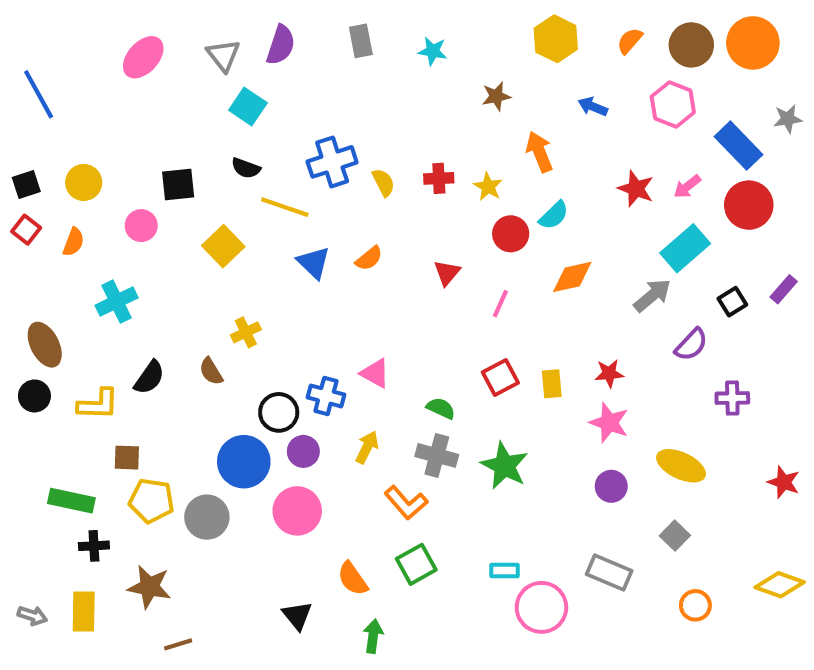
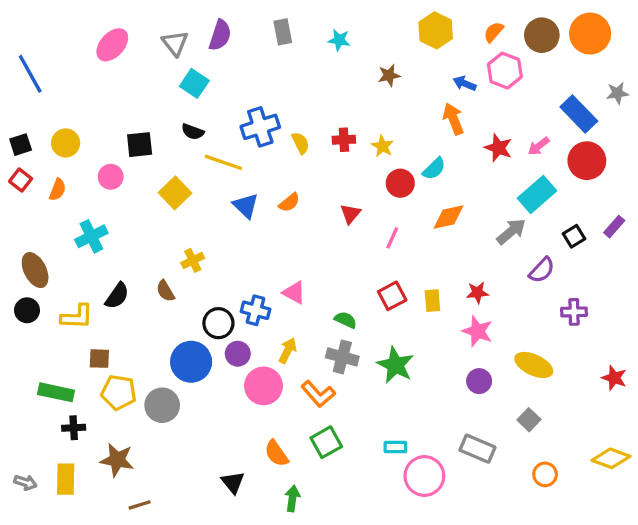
pink hexagon: (673, 104) -> (505, 71), moved
orange arrow: (539, 152) -> (453, 119), moved
pink circle: (297, 511) -> (263, 386), moved

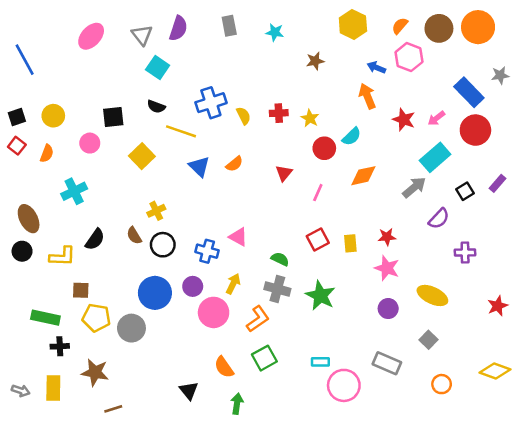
black circle: (218, 323) -> (163, 245), moved
red star: (614, 378) -> (498, 306), turned 30
orange L-shape: (318, 394) -> (258, 319), turned -84

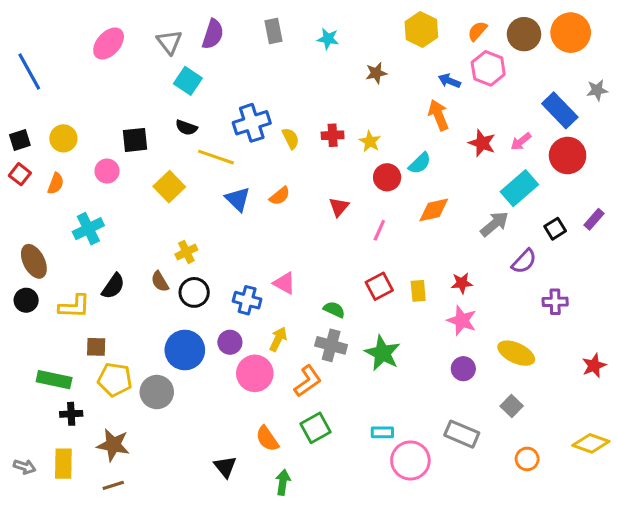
brown line: (113, 409) -> (113, 485), moved

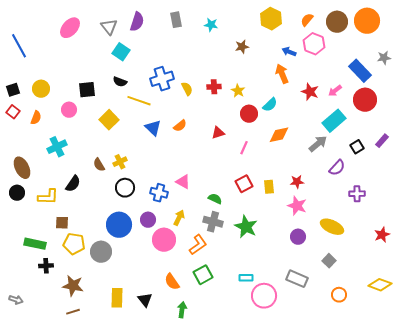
red triangle: (339, 207) -> (218, 133), turned 32
brown semicircle: (160, 282) -> (99, 165), moved
yellow rectangle: (63, 464) -> (117, 298), moved

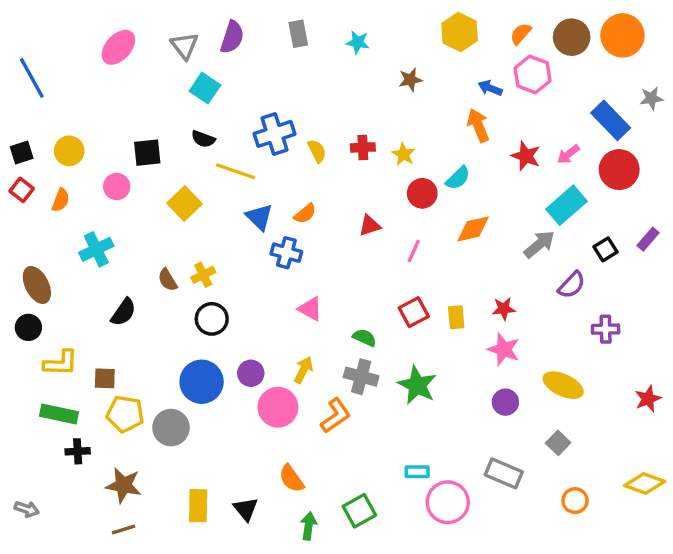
blue cross: (159, 193) -> (286, 253), moved
yellow L-shape: (48, 197) -> (61, 363), moved
green square: (203, 275) -> (359, 511), moved

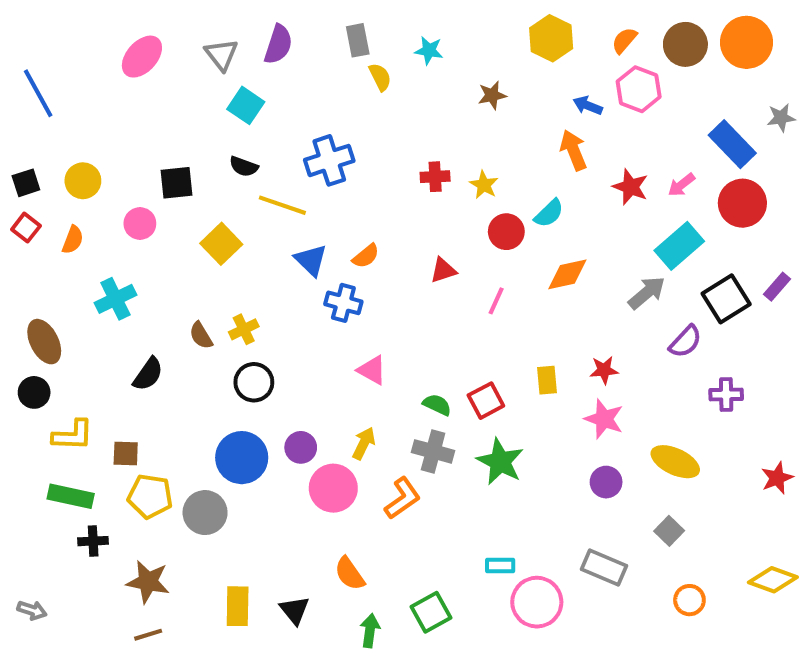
yellow semicircle: (317, 151) -> (380, 77), moved
black square: (606, 249) -> (726, 299), size x1.6
red square: (414, 312) -> (486, 401), moved

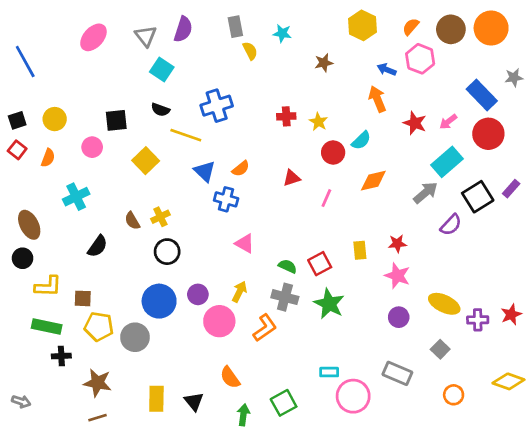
purple cross: (726, 394) -> (478, 320), moved

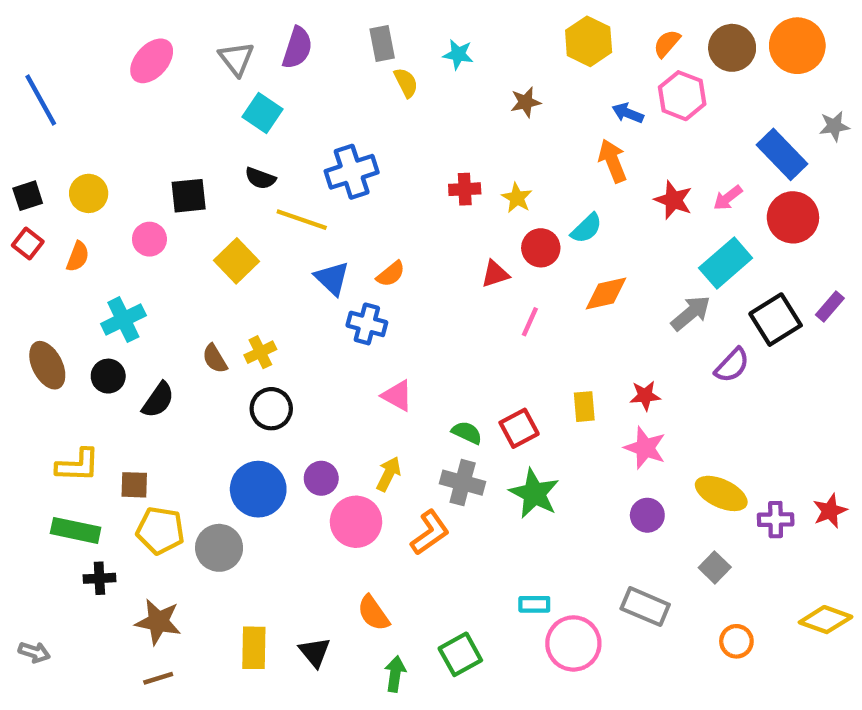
red triangle: (292, 178) -> (495, 274), moved
black circle: (23, 258) -> (108, 376), moved

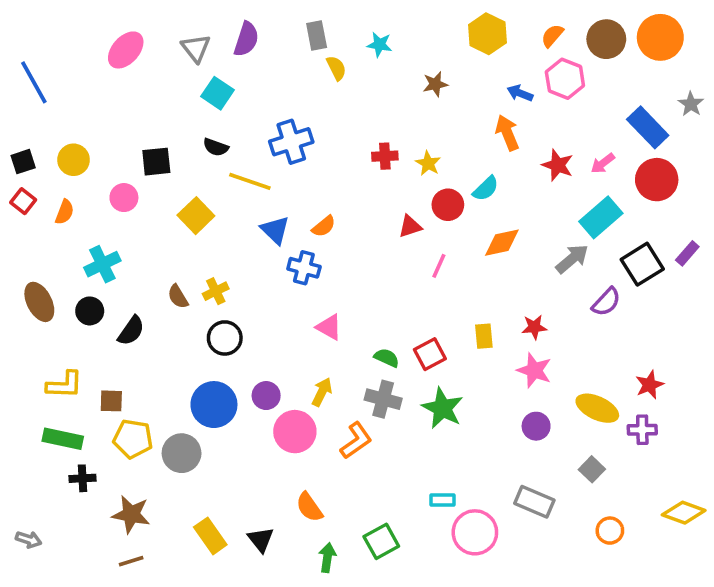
gray star: (834, 126) -> (691, 104), turned -30
red star: (830, 511) -> (649, 385), moved
yellow rectangle: (254, 648) -> (210, 536), turned -36

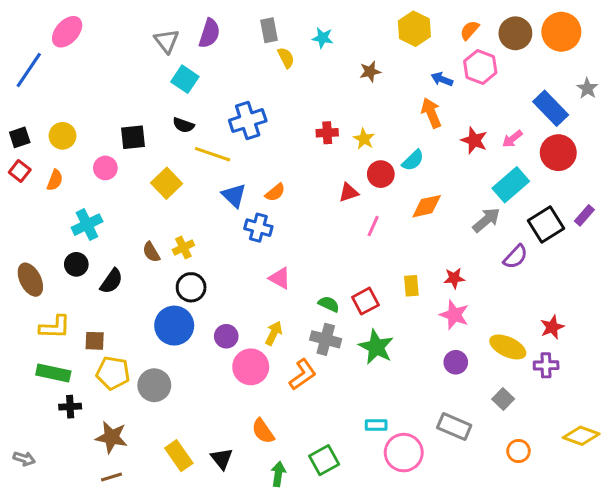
pink ellipse: (126, 50) -> (67, 32), moved
blue line: (34, 82) -> (29, 70), turned 63
brown ellipse: (39, 302) -> (30, 280), moved
blue circle: (214, 405) -> (174, 326), moved

